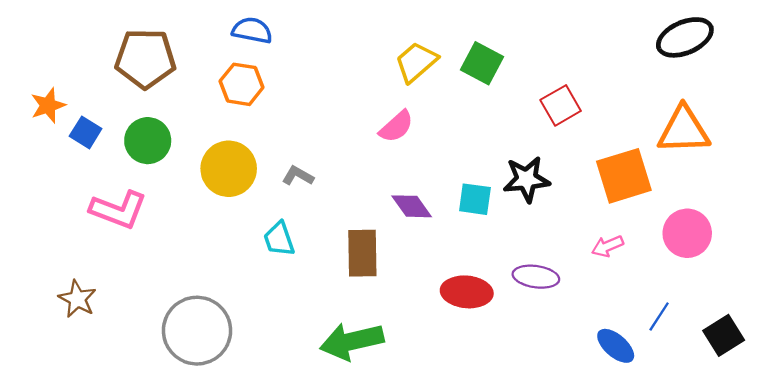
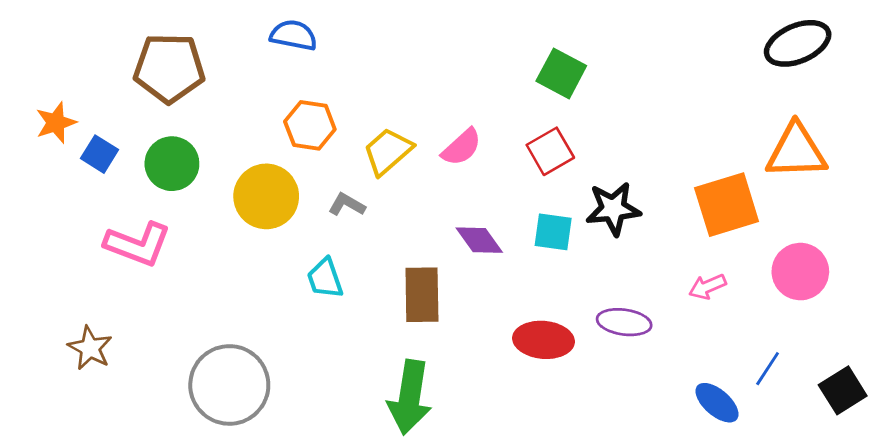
yellow trapezoid: (416, 62) -> (388, 151), moved
orange hexagon: (242, 84) -> (310, 125), moved
red square: (561, 105) -> (550, 151), moved
green arrow: (352, 341) -> (410, 397), turned -68

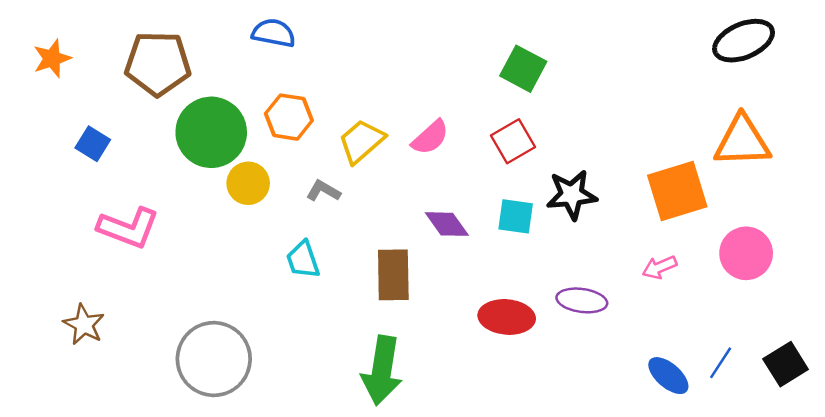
orange star: (56, 123) -> (52, 58), moved
green circle: (172, 164) -> (211, 132), moved, size x1.4
yellow circle: (266, 196) -> (248, 183), size x0.7
blue line: (768, 369) -> (721, 363), moved

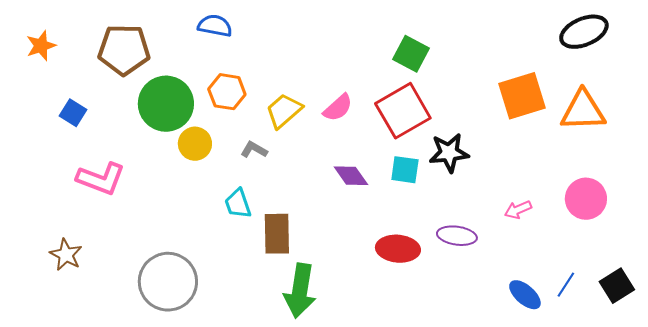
red square: (513, 141) -> (403, 111), size x1.6
orange square: (677, 191) -> (522, 96), moved
brown rectangle: (393, 275) -> (277, 234), moved

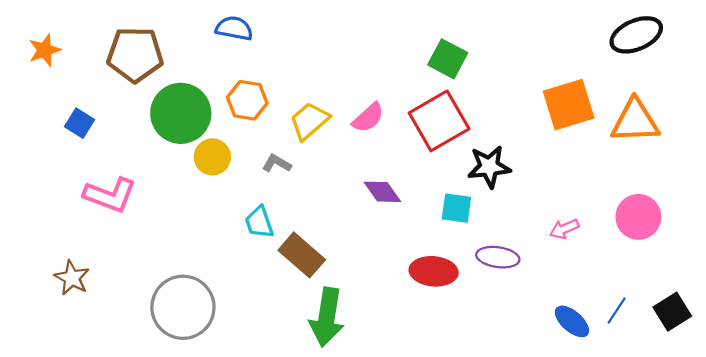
cyan square: (405, 170) -> (456, 208), moved
brown rectangle: (277, 234) -> (302, 255), turned -48

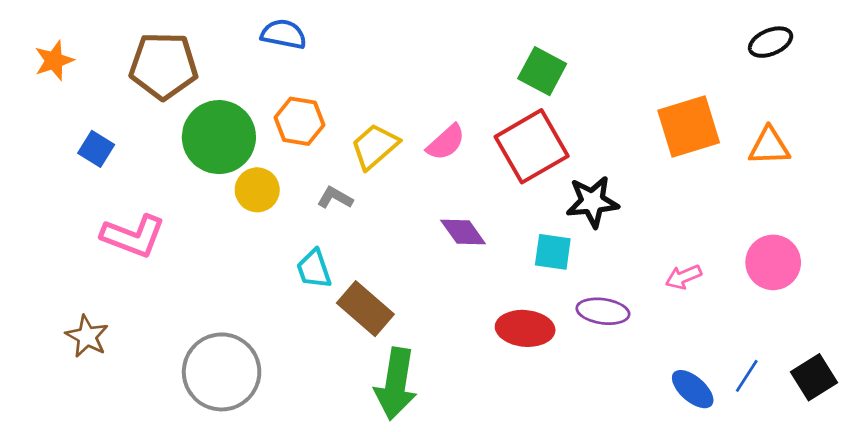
black ellipse: (636, 35) -> (771, 42), size x0.7
orange triangle: (635, 121) -> (769, 146), size x0.7

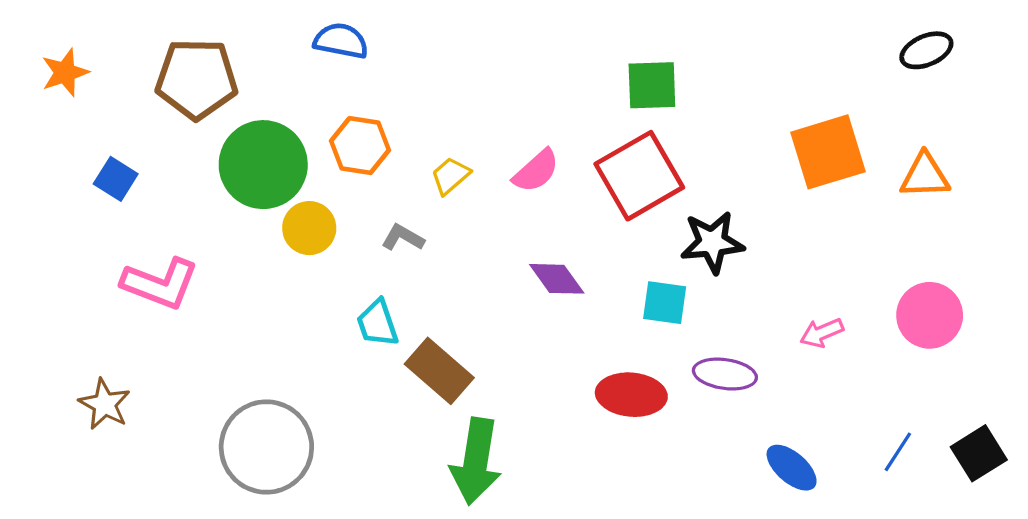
green square: (542, 71) -> (652, 85), turned -30
yellow trapezoid: (375, 146) -> (450, 176), size x0.7
blue ellipse: (693, 389) -> (792, 468), moved

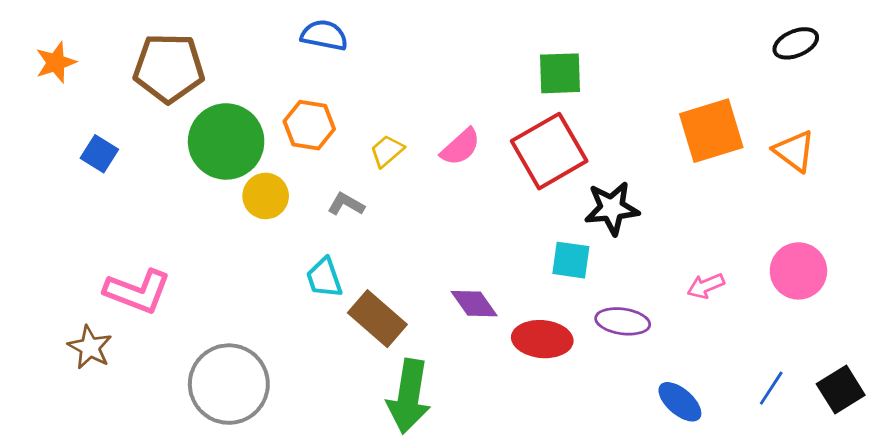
blue semicircle: (341, 41) -> (324, 35), moved
orange triangle: (925, 176) -> (794, 151), turned 39
purple diamond: (557, 279) -> (474, 304), moved
pink L-shape: (160, 284) -> (138, 291), moved

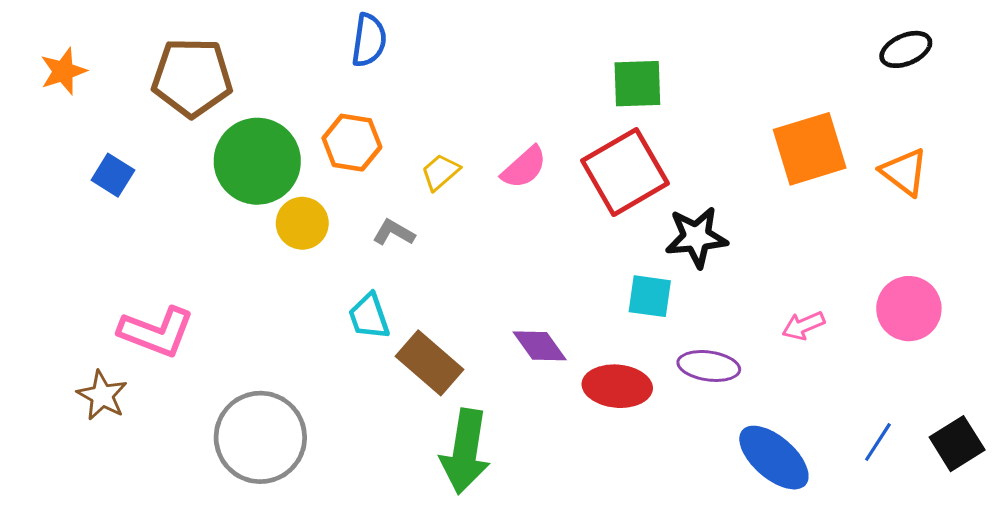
blue semicircle: (324, 35) -> (369, 40), turned 87
blue ellipse: (680, 402) -> (774, 458), size x1.4

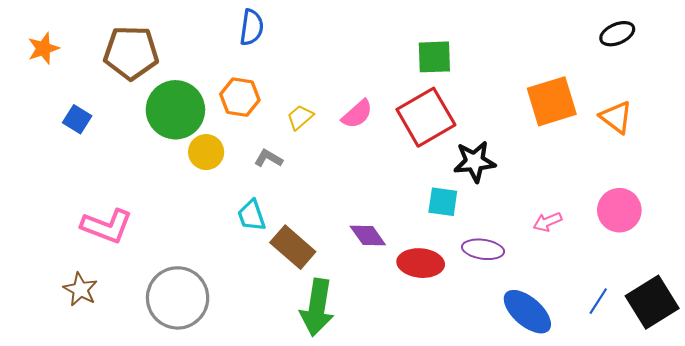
brown star: (102, 395) -> (80, 289), moved
black square: (957, 444) -> (652, 302), size x1.4

